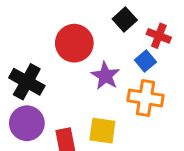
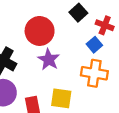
purple star: (105, 76) -> (49, 60), moved

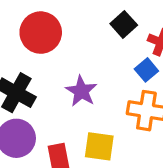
red circle: (40, 31) -> (41, 33), moved

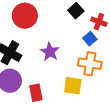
yellow square: (99, 146) -> (73, 86), moved

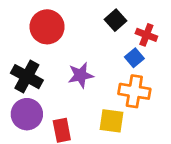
purple star: (50, 52) -> (81, 75), turned 30

